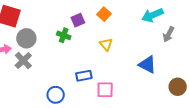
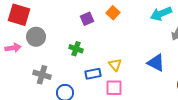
green cross: (64, 35) -> (76, 49), moved
yellow triangle: (106, 44) -> (115, 65), moved
gray cross: (23, 61) -> (42, 75), moved, turned -30

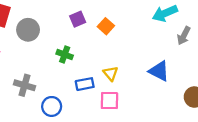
orange square: (113, 13) -> (106, 26), moved
gray circle: (36, 37) -> (28, 30), moved

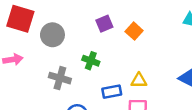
yellow triangle: (111, 73) -> (139, 80), turned -49
gray cross: (24, 85) -> (60, 78), moved

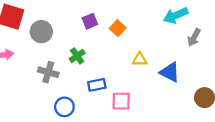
green cross: (91, 61) -> (77, 56), turned 35
yellow triangle: (139, 80) -> (140, 59), moved

